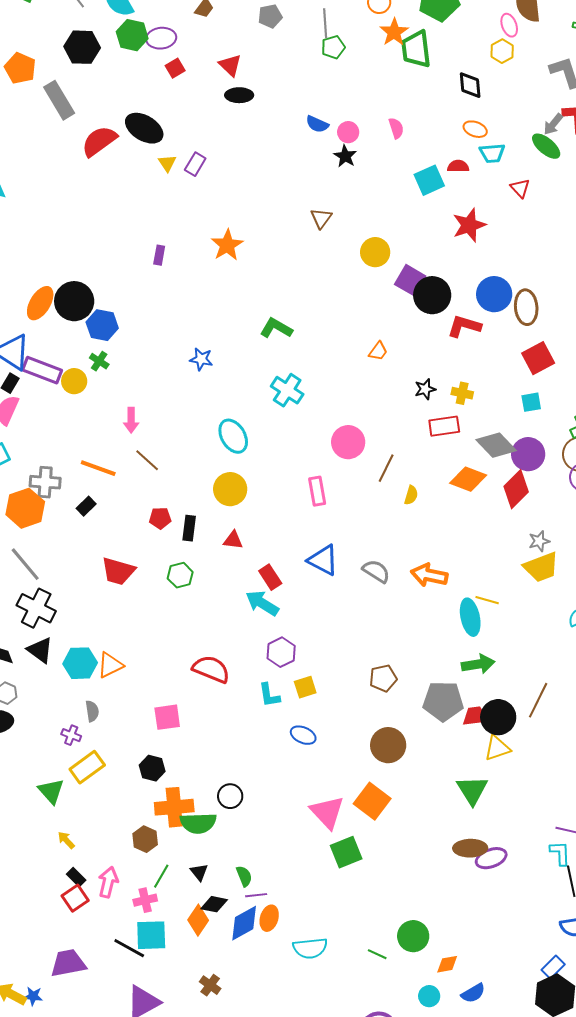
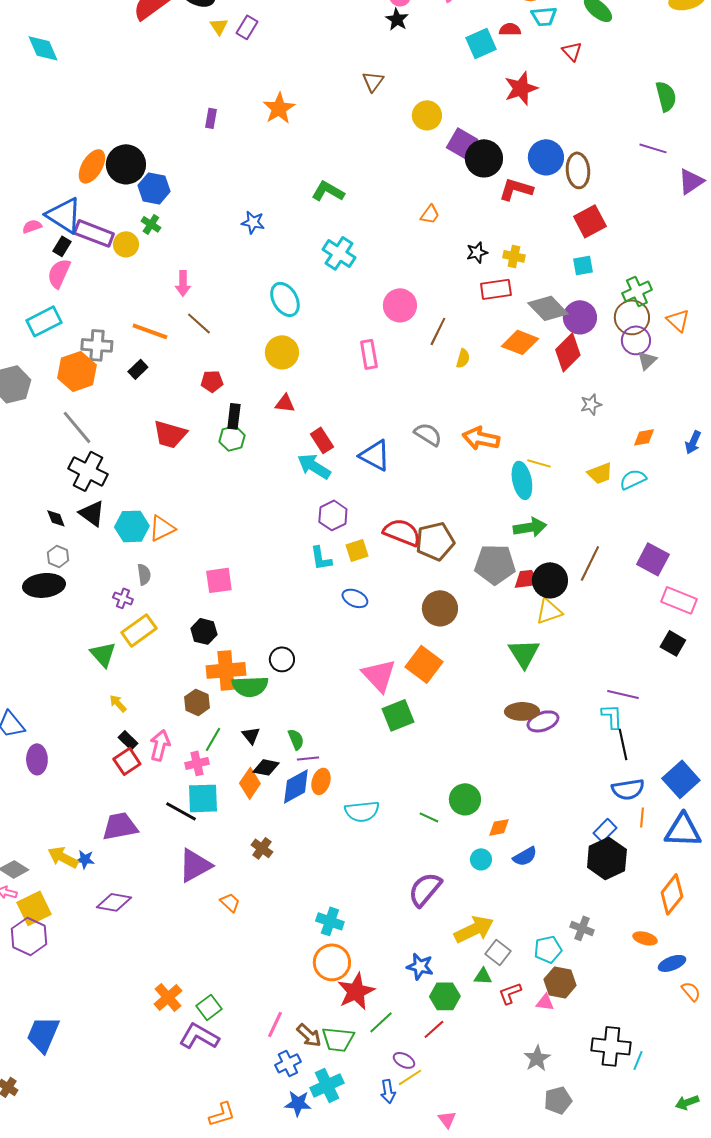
black rectangle: (189, 528) -> (234, 416), moved
blue triangle: (323, 560) -> (375, 455), moved
yellow trapezoid: (541, 567) -> (600, 473), moved, size x0.7
red semicircle: (211, 669) -> (402, 532), moved
brown pentagon: (383, 678) -> (435, 541), size x1.4

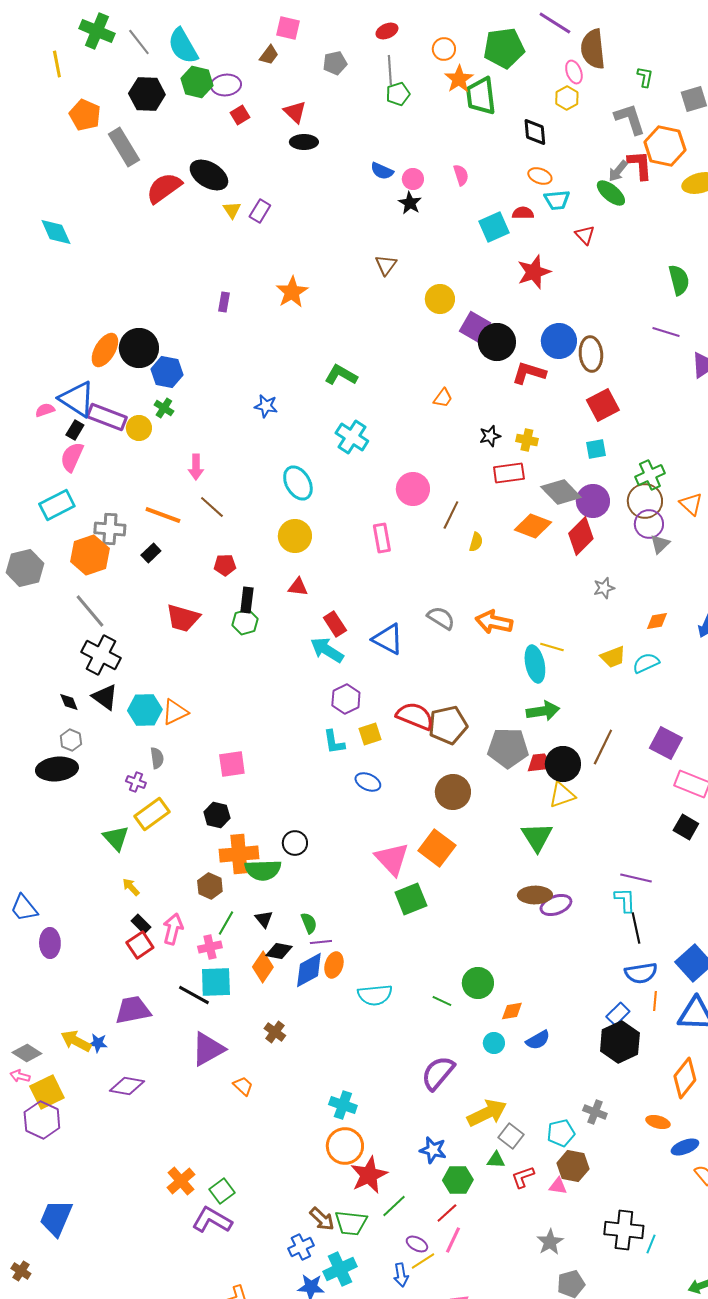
pink line: (275, 1024) -> (453, 1240), moved

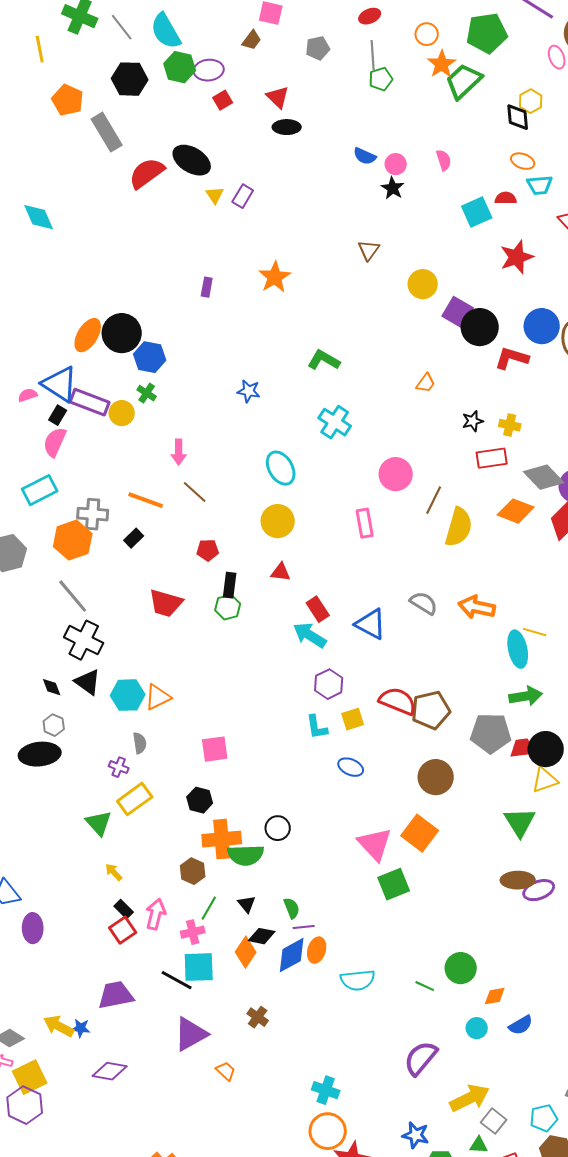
green trapezoid: (481, 96) -> (464, 81), turned 54
yellow hexagon: (567, 98) -> (531, 101), moved
yellow semicircle: (476, 542) -> (459, 527), size x2.0

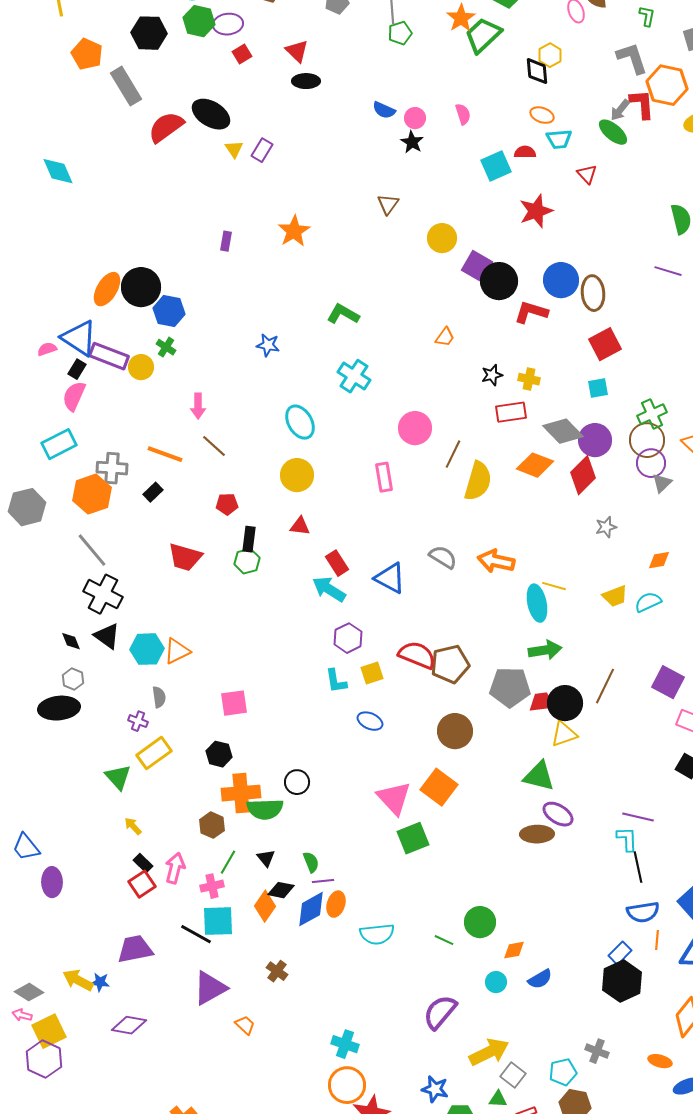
green triangle: (520, 822) -> (539, 776), turned -44
purple ellipse: (539, 890) -> (558, 814), moved, turned 52

